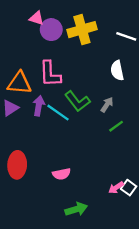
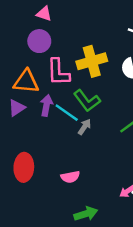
purple circle: (51, 30) -> (39, 41), moved
yellow cross: (82, 30) -> (92, 61), moved
gray arrow: (107, 105) -> (85, 127), moved

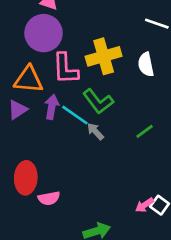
purple circle: (39, 41) -> (44, 33), size x1.4
gray arrow: (85, 127) -> (95, 131), turned -77
pink semicircle: (70, 177) -> (49, 198), moved

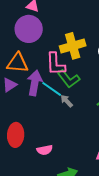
pink L-shape: (65, 69) -> (56, 64), moved
purple arrow: (52, 107) -> (35, 83), size x1.4
pink semicircle: (49, 198) -> (45, 150), moved

